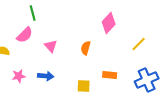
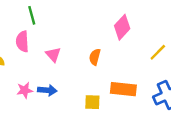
pink semicircle: (25, 35) -> (22, 41), turned 132
orange rectangle: (110, 75) -> (123, 89), size x1.5
pink star: (19, 76) -> (25, 90), moved

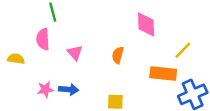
pink diamond: (122, 27) -> (146, 24), turned -45
orange rectangle: (123, 89) -> (163, 74), moved

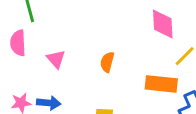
pink diamond: (146, 24) -> (163, 24), moved

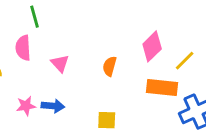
pink diamond: (163, 24) -> (152, 46), moved, turned 48

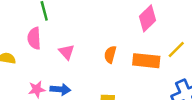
pink diamond: (152, 46) -> (148, 18), moved
orange rectangle: (162, 87) -> (146, 61), moved

